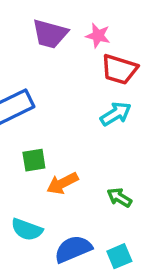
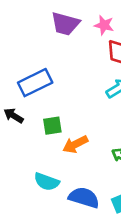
blue semicircle: (73, 249) -> (84, 197), turned 40

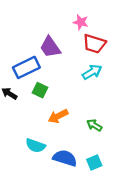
purple trapezoid: (65, 24) -> (50, 47), moved, turned 40
green square: (52, 126) -> (40, 90), moved, turned 35

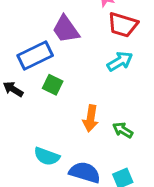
orange arrow: (58, 116) -> (91, 118), moved, turned -54

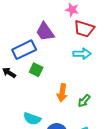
cyan arrow: (120, 61) -> (82, 54), turned 30
green arrow: (123, 130) -> (84, 101), turned -80

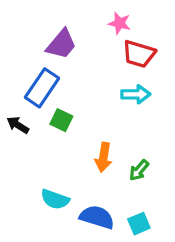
purple trapezoid: (45, 32) -> (61, 44), moved, turned -105
blue rectangle: (24, 50) -> (42, 88), turned -30

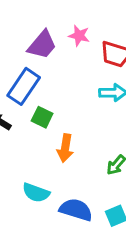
pink star: (120, 23) -> (79, 36), moved
orange arrow: (103, 157) -> (65, 148), moved

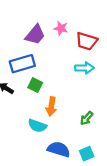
blue rectangle: (24, 86) -> (22, 64), turned 40
cyan semicircle: (36, 193) -> (37, 126), moved

